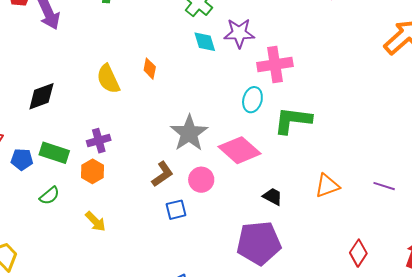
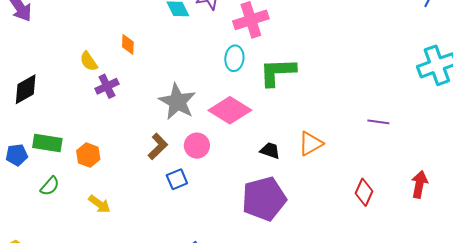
yellow semicircle: (108, 79) -> (89, 61), size x0.7
purple cross: (99, 141) -> (107, 86), moved
orange triangle: (327, 186) -> (311, 144), moved

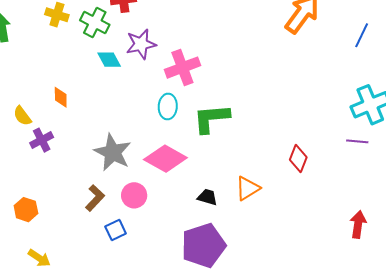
purple line: (378, 122) -> (357, 141), moved
red diamond: (364, 192) -> (298, 158), moved

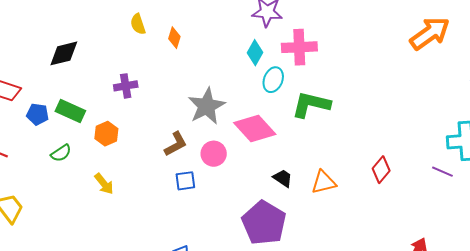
cyan diamond: (109, 60) -> (255, 53), moved, turned 40
yellow semicircle: (22, 116) -> (138, 24), moved
purple cross: (42, 140) -> (126, 86), moved
purple pentagon: (203, 246) -> (264, 223), turned 30

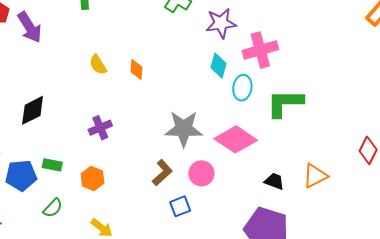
gray star: (207, 106) -> (184, 129), turned -30
green rectangle: (70, 111) -> (52, 165), size x0.7
blue pentagon: (38, 114) -> (21, 175), size x1.4

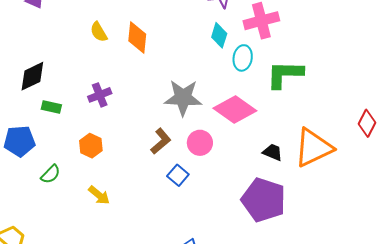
orange diamond: (137, 69) -> (137, 38), size x1.5
green rectangle: (52, 165) -> (51, 107), moved
orange triangle: (315, 176) -> (313, 148), size x1.6
blue square: (180, 206) -> (178, 175), turned -30

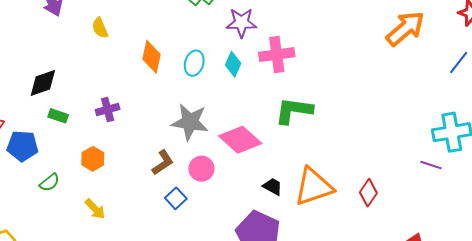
yellow semicircle: (99, 32) -> (100, 28), moved
cyan ellipse: (243, 58) -> (194, 63), moved
red diamond: (367, 123) -> (368, 193), moved

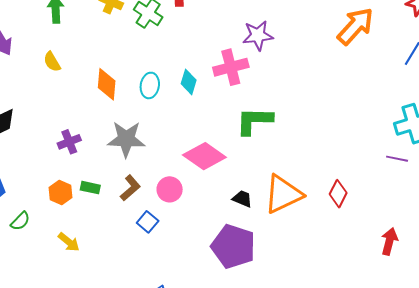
purple star: (241, 23) -> (258, 35), moved
green rectangle: (58, 116) -> (90, 188), moved
gray star: (190, 122) -> (126, 139), moved

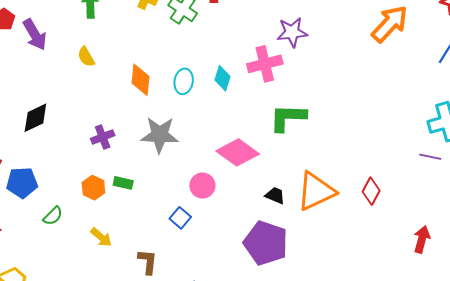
brown L-shape: (130, 188) -> (148, 262), moved, turned -44

